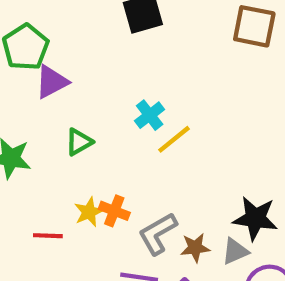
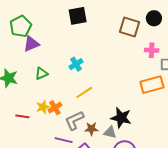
yellow line: (174, 139) -> (84, 92), moved
orange cross: (114, 211) -> (55, 108), turned 32
gray triangle: (235, 251) -> (110, 132), turned 32

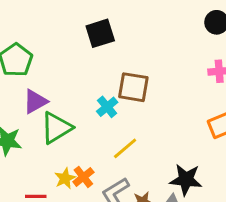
brown square: (130, 27) -> (133, 87), moved
purple triangle: (31, 44) -> (35, 102), moved
green triangle: (41, 73) -> (56, 128), size x1.6

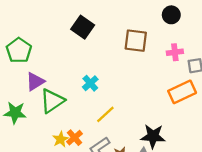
black square: (100, 33) -> (83, 27), turned -35
brown square: (133, 87) -> (136, 41), moved

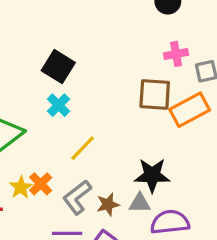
black square: (83, 27) -> (58, 67), moved
brown square: (136, 41) -> (155, 94), moved

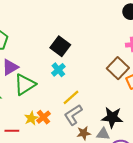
brown square: (155, 94) -> (118, 68), turned 35
gray L-shape: (77, 197) -> (73, 115), moved

